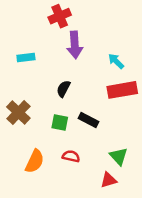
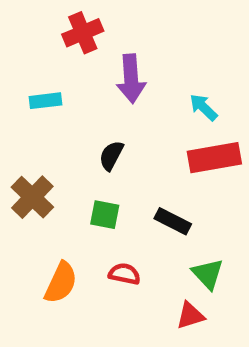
red cross: (60, 16) -> (83, 33), moved
black rectangle: (88, 120) -> (173, 221), moved

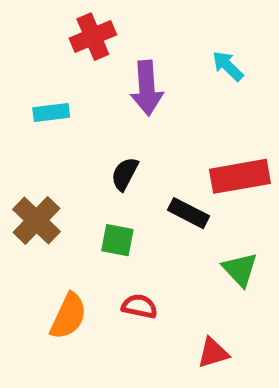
cyan arrow: (203, 107) -> (228, 66), moved
black rectangle: (173, 221) -> (188, 213), moved
green triangle: (208, 274) -> (240, 269), moved

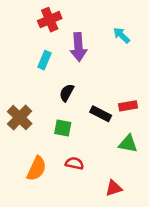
cyan rectangle: (51, 113) -> (44, 60), moved, turned -60
red rectangle: (240, 176) -> (128, 106), moved, size x0.6
green triangle: (240, 269) -> (128, 144), turned -36

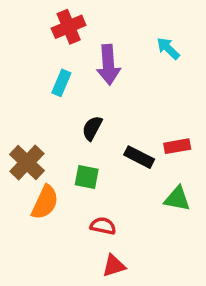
orange semicircle: (37, 169) -> (45, 202), moved
red triangle: (114, 188) -> (114, 266), moved

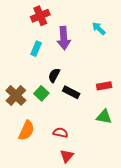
black rectangle: (139, 157) -> (71, 92), moved
green square: (87, 177) -> (41, 93), moved, turned 32
orange semicircle: (45, 202) -> (26, 131), moved
red triangle: (114, 266) -> (67, 156), turned -32

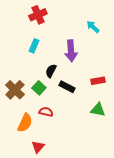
purple arrow: (64, 38) -> (71, 51), moved
red semicircle: (60, 133) -> (46, 112), moved
red triangle: (67, 156) -> (38, 147), moved

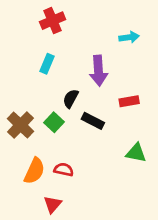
cyan arrow: (93, 27) -> (129, 37), turned 128
red rectangle: (98, 81) -> (129, 101), moved
red semicircle: (46, 112) -> (64, 170), moved

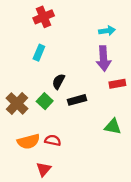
purple arrow: (98, 71) -> (104, 58), moved
red rectangle: (129, 101) -> (117, 84), moved
black rectangle: (93, 121) -> (77, 100), turned -42
orange semicircle: (34, 171) -> (29, 142), turned 50

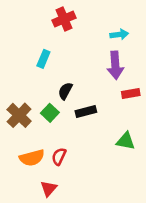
red cross: (44, 17) -> (64, 19), moved
red semicircle: (53, 140) -> (59, 156), turned -77

